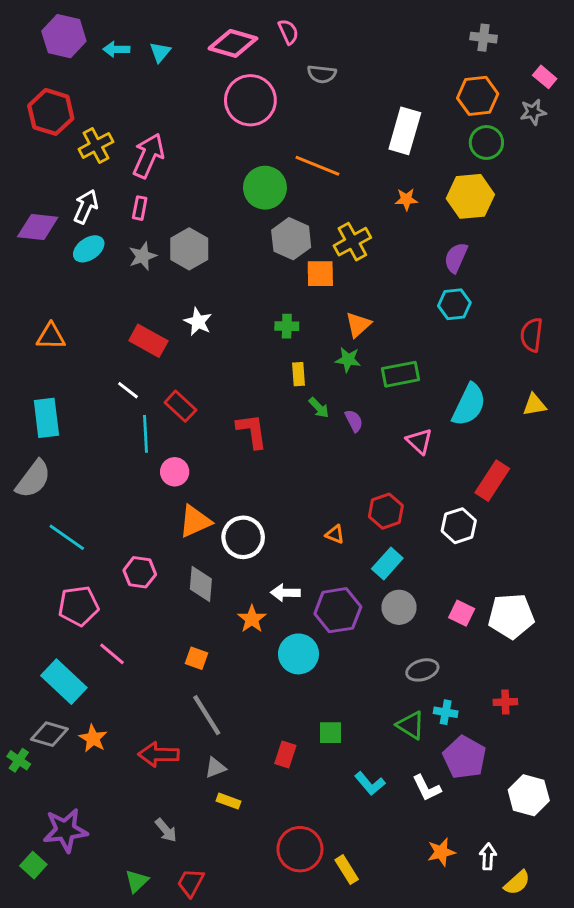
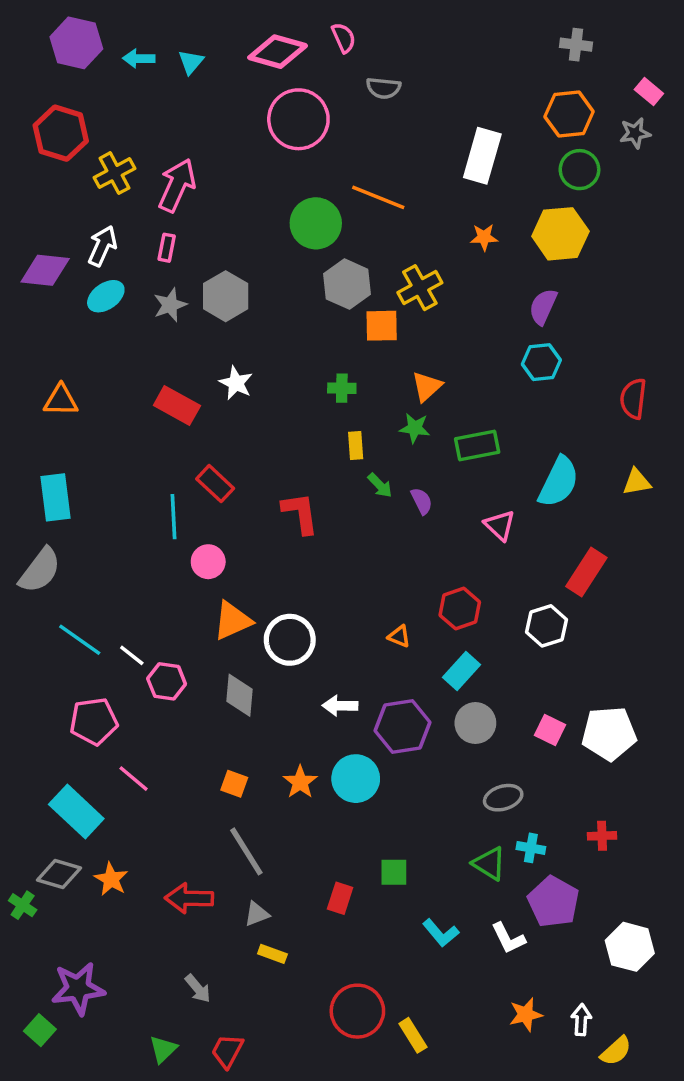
white line: (128, 390) -> (132, 655), moved
orange star: (252, 619) -> (300, 782), moved

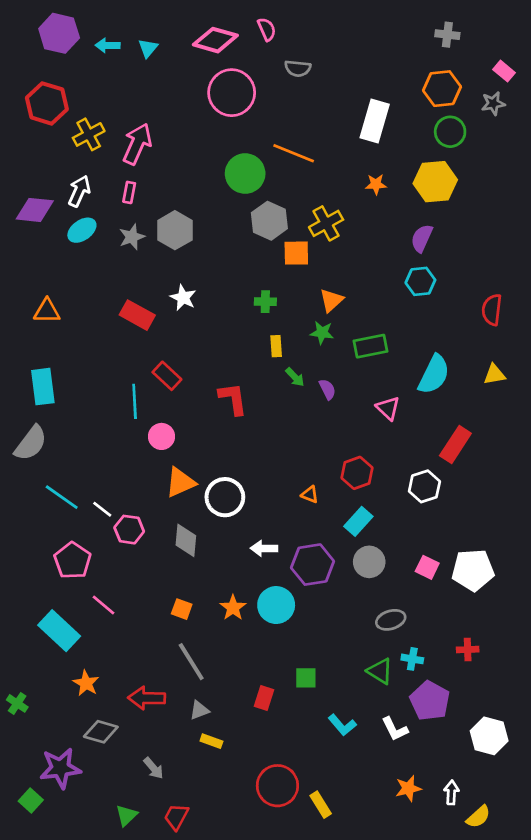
pink pentagon: (94, 721) -> (73, 561), turned -30
gray diamond: (59, 874) -> (101, 732), moved

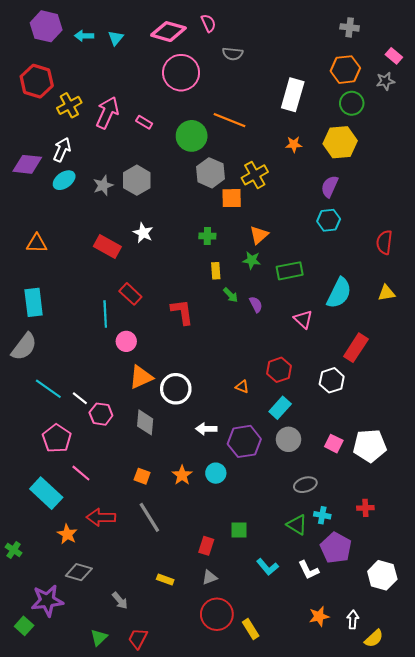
pink rectangle: (129, 192) -> (144, 122), moved, turned -70
cyan circle: (276, 605) -> (216, 473), size x0.7
red arrow: (147, 698) -> (101, 517), moved
gray triangle: (199, 710) -> (209, 577), moved

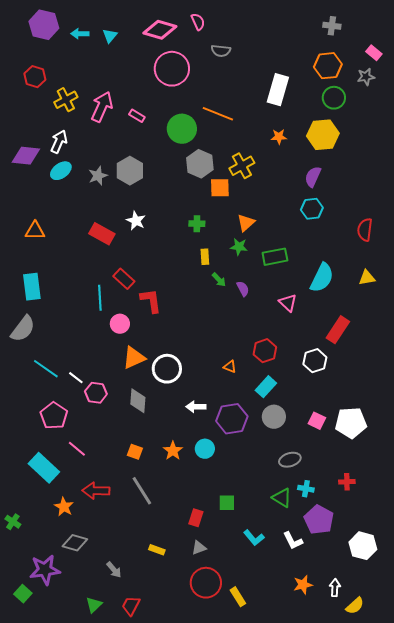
red hexagon: (37, 81) -> (35, 77), size x0.7
red L-shape: (182, 312) -> (151, 301), moved

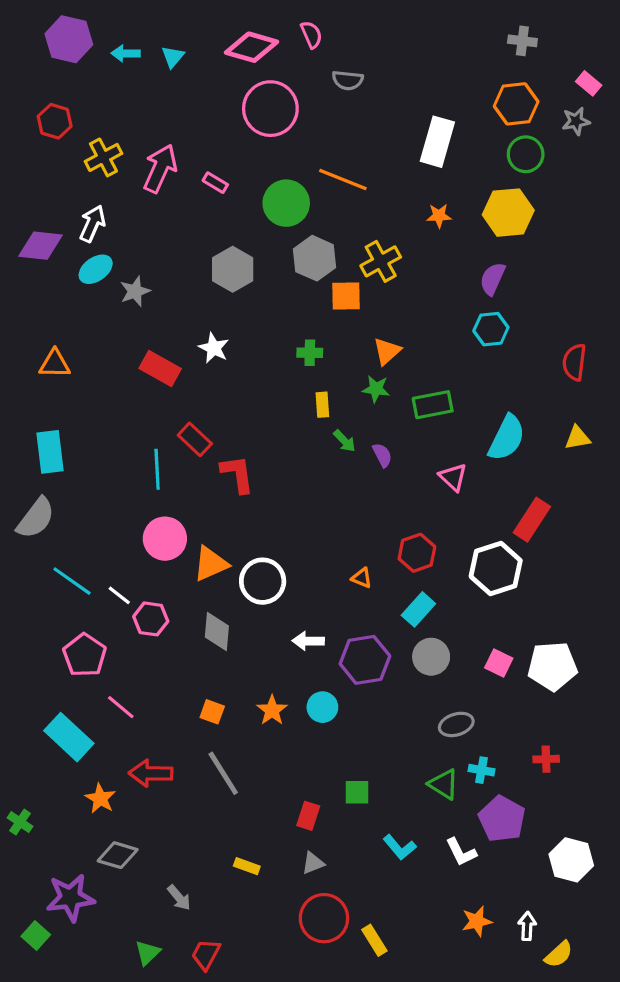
gray hexagon: (130, 171) -> (233, 269), moved
gray star: (98, 176) -> (135, 291), moved
pink circle: (120, 324) -> (165, 539), moved, size x1.4
white hexagon: (315, 361) -> (496, 569), size x1.4

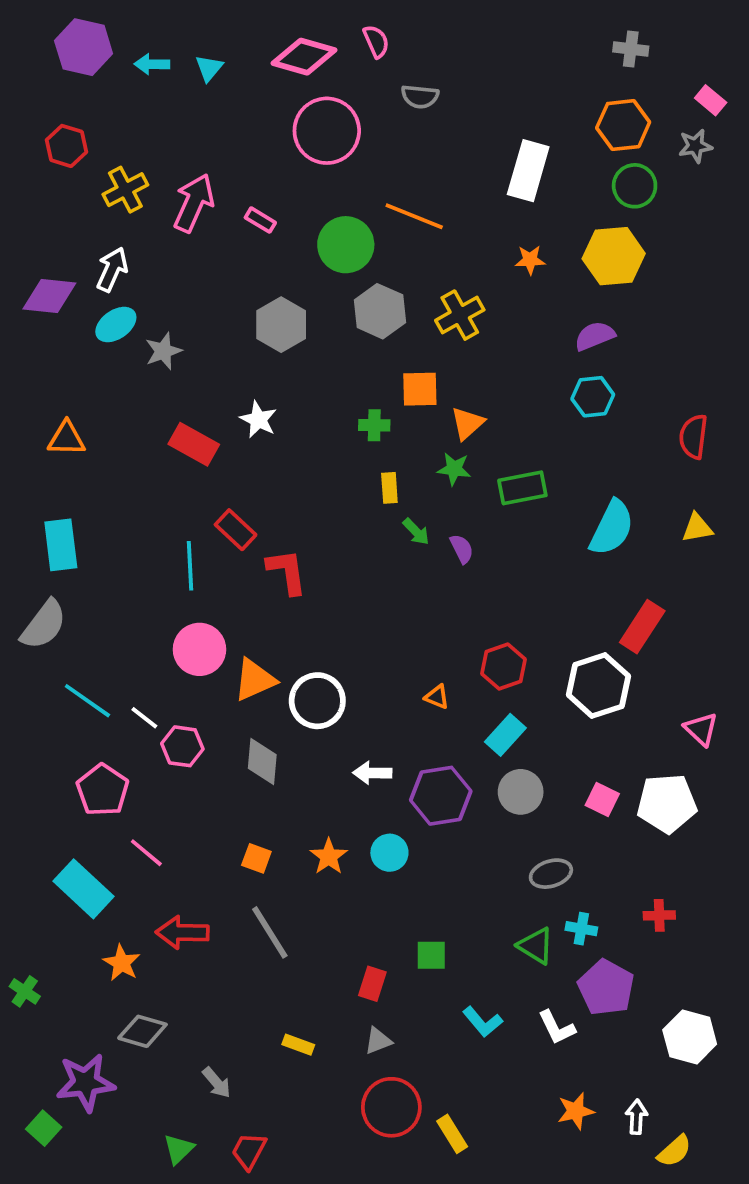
purple semicircle: (493, 279) -> (595, 336), turned 44
orange square: (346, 296) -> (420, 389), moved
pink triangle: (453, 477) -> (701, 729), moved

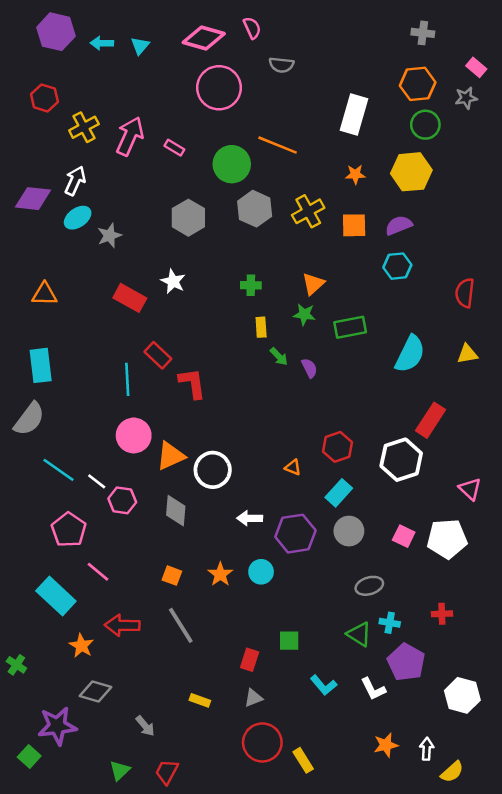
orange square: (420, 389) -> (354, 225), moved

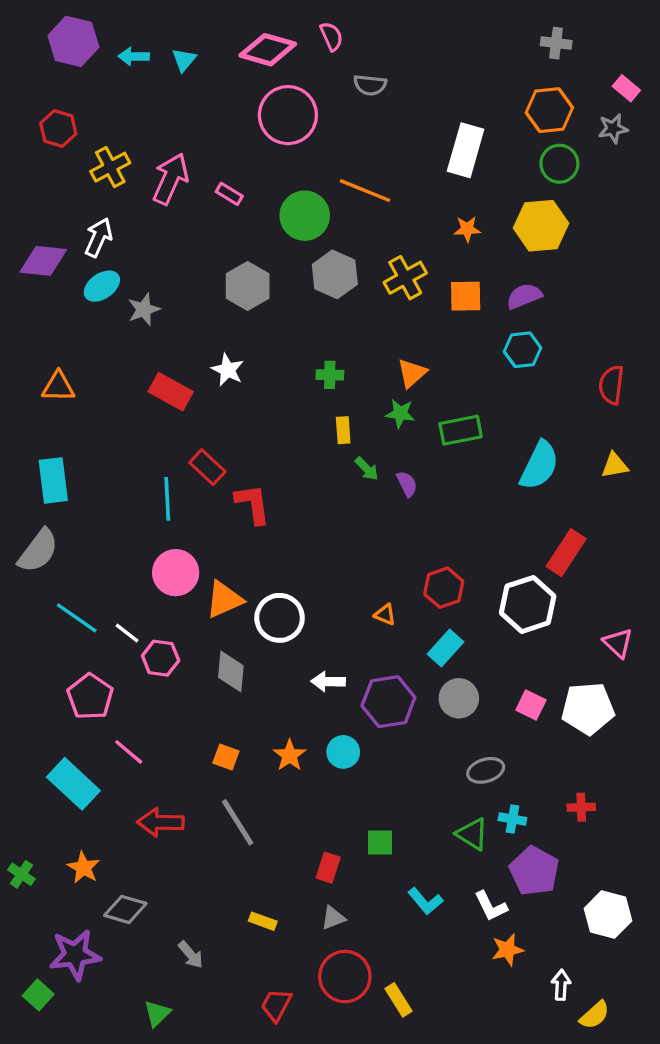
orange star: (81, 646) -> (83, 868), moved
orange star: (386, 745) -> (507, 950), moved
red trapezoid: (167, 772) -> (276, 1005), moved

